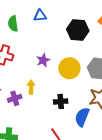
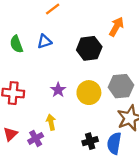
green semicircle: (13, 24) -> (16, 44), moved
black cross: (61, 101) -> (90, 141), moved

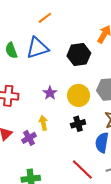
blue triangle: (44, 41) -> (37, 48), size x1.6
black cross: (90, 141) -> (78, 124), moved

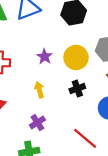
purple cross: (29, 138) -> (37, 123), moved

